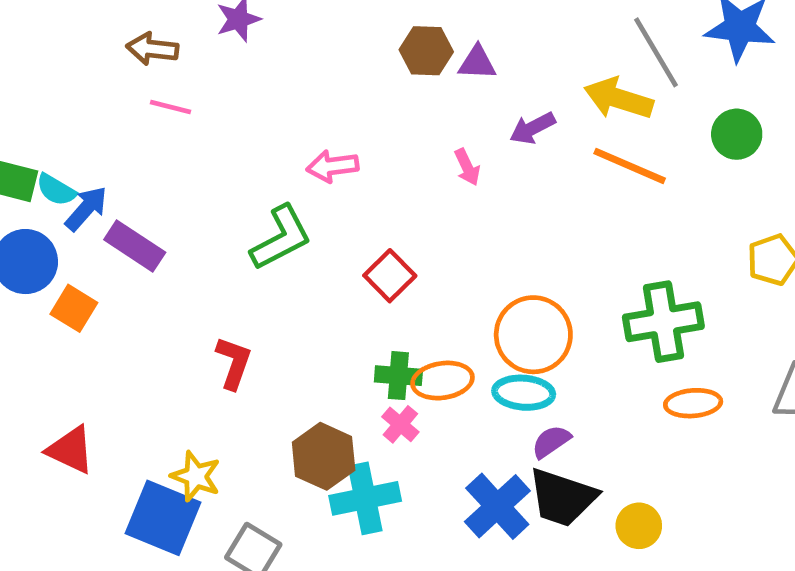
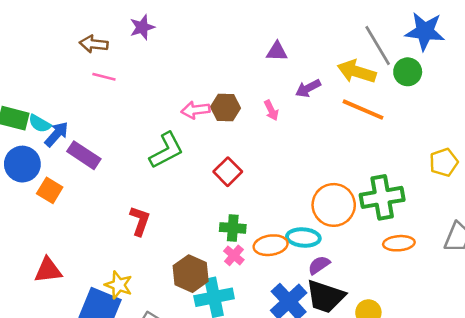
brown hexagon: (426, 51) -> (226, 108), moved
green circle: (737, 134) -> (408, 72), moved
orange circle: (533, 335) -> (334, 205), moved
orange ellipse: (442, 381) -> (271, 245), moved
red triangle: (71, 450) -> (48, 270), turned -32

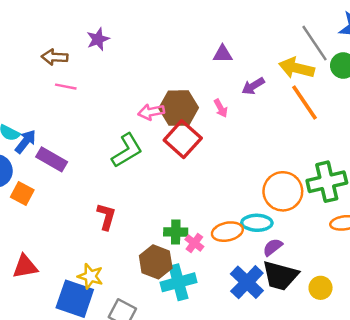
brown hexagon: (226, 108) -> (179, 108), size x1.4
orange line: (363, 110) -> (304, 102), turned 36
red square: (228, 172) -> (183, 139), moved, size x1.4
green cross: (233, 228) -> (176, 232), moved

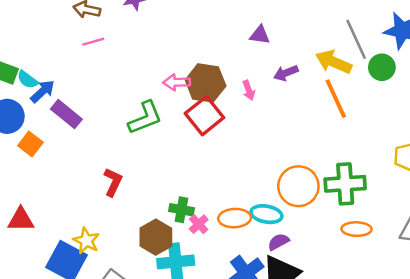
pink line: (66, 87) -> (93, 42), turned -36

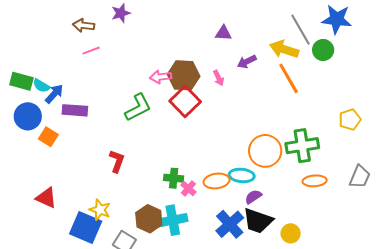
purple rectangle: (66, 114) -> (75, 110), turned -30
red triangle: (21, 220) -> (46, 198), turned 30
brown hexagon: (156, 237) -> (149, 219), moved

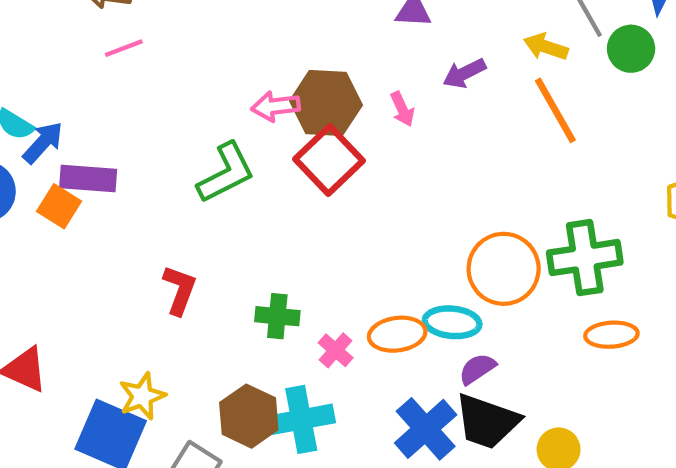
yellow arrow: (284, 49) -> (546, 47), size x0.7
orange square: (48, 137) -> (59, 206), moved
green cross: (174, 178) -> (277, 316), moved
yellow star: (100, 210) -> (142, 396), turned 30

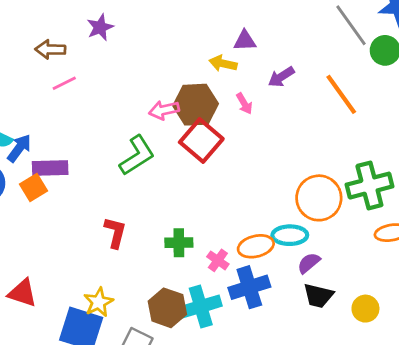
yellow arrow: (546, 47) -> (223, 63), moved
orange square: (59, 206) -> (34, 187), turned 32
black trapezoid: (487, 421) -> (318, 296), size x0.7
blue cross: (426, 429) -> (249, 287), moved, turned 30

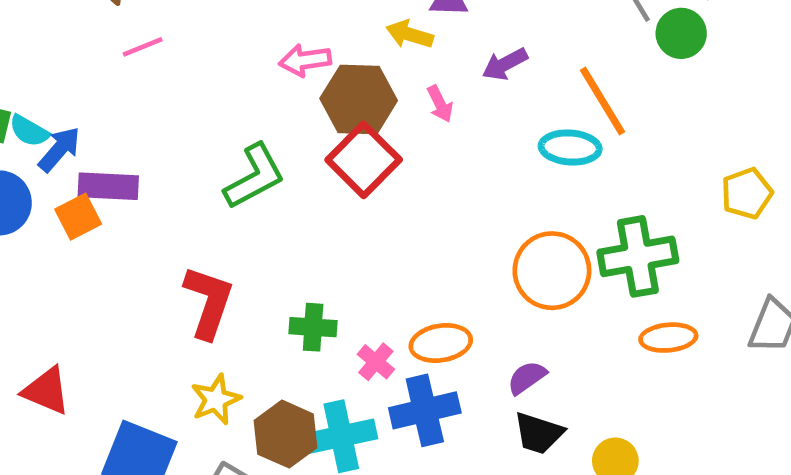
pink arrow: (164, 110) -> (305, 60), moved
red L-shape: (115, 232) -> (208, 302), size x1.4
cyan ellipse: (290, 235) -> (570, 148), moved
yellow star: (99, 302) -> (216, 400), moved

